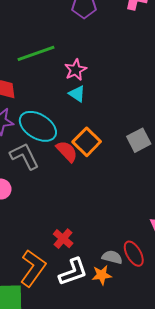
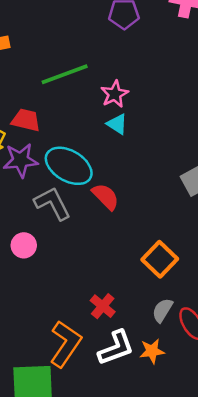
orange square: (87, 142) -> (160, 259), moved
gray semicircle: (112, 257) -> (162, 310), moved, turned -72

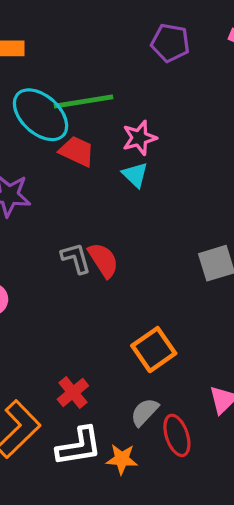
red trapezoid: (26, 120) -> (77, 151), moved
cyan ellipse: (69, 166) -> (41, 115), moved
gray L-shape: (53, 203) -> (76, 258), moved, size x0.7

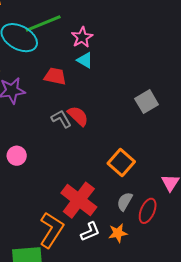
red trapezoid: (77, 151) -> (55, 76), moved
red cross: (73, 392) -> (79, 200), size x1.8
red ellipse: (177, 435) -> (148, 211), turned 55
white L-shape: (79, 446) -> (90, 232), size x0.7

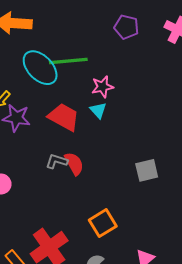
red trapezoid: (55, 76) -> (64, 117), size x1.4
gray L-shape: (61, 119) -> (57, 161), turned -60

